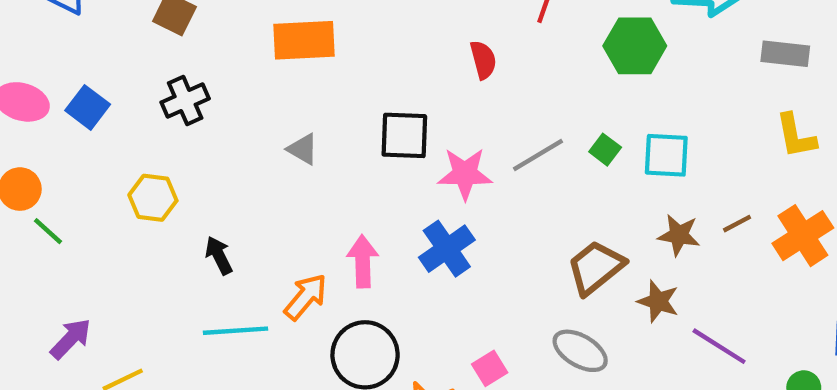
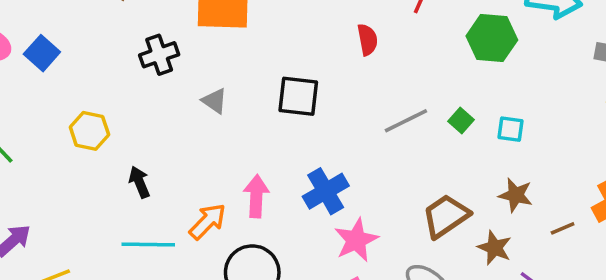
black cross: (185, 100) -> (159, 55), moved
cyan square: (666, 155) -> (510, 129), size x0.7
pink star: (465, 174) -> (356, 240), moved, turned -30
brown line: (737, 224) -> (563, 228), moved

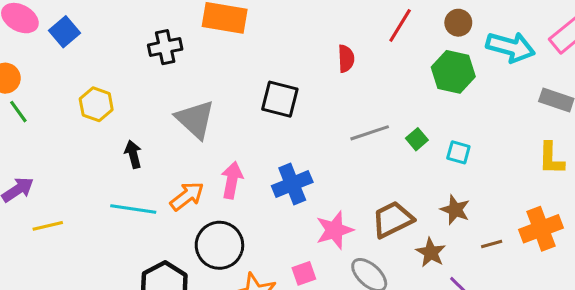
gray triangle: (215, 101) -> (195, 119), moved, size x1.8
pink star: (356, 240) -> (335, 230), moved

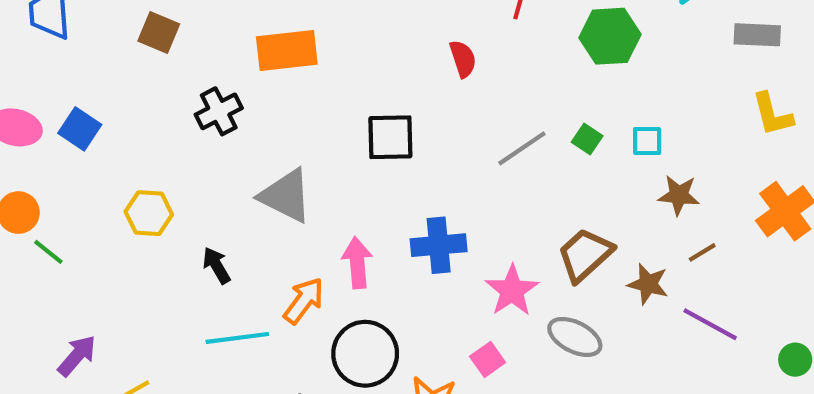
blue cross: (292, 184) -> (439, 245), turned 33
brown star: (455, 210) -> (679, 195), moved
brown line: (492, 244) -> (702, 252), moved

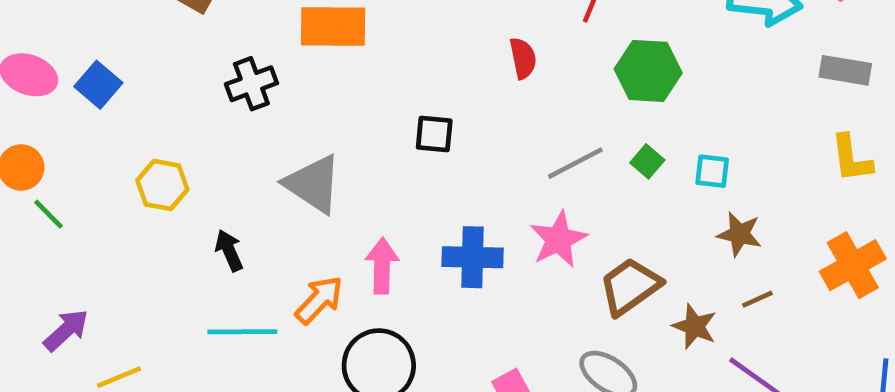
green hexagon: (610, 36) -> (648, 71), moved
black square: (390, 137) -> (434, 134), size x0.7
pink star: (512, 290) -> (558, 239), moved

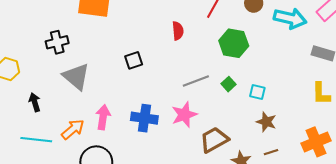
black cross: (251, 84) -> (57, 42), moved
black square: (434, 134) -> (134, 60), turned -30

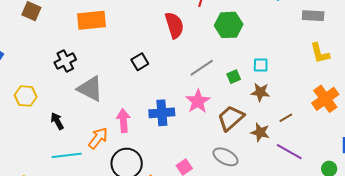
red semicircle: (178, 31) -> (174, 25), size x1.5
green square: (229, 84) -> (234, 77), moved, turned 32
brown star: (266, 122) -> (260, 92), moved

